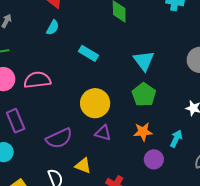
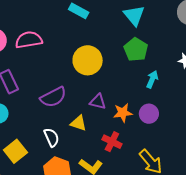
orange star: (143, 132) -> (123, 113), moved
purple triangle: (103, 133) -> (98, 102), moved
cyan arrow: (176, 139) -> (152, 79), moved

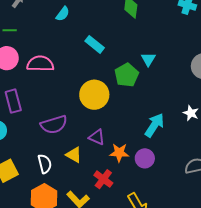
cyan triangle: (134, 16) -> (148, 59), size x0.7
green pentagon: (136, 49) -> (127, 75), moved
cyan arrow: (152, 79) -> (154, 125), size x1.4

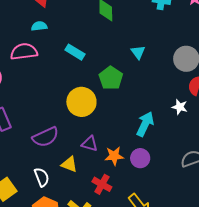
cyan semicircle: (63, 14) -> (39, 26), turned -126
cyan triangle: (148, 59) -> (138, 52), moved
pink semicircle: (40, 64) -> (24, 52), moved

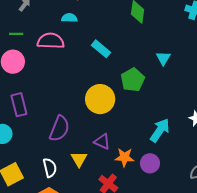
purple semicircle: (45, 137) -> (59, 129), turned -52
yellow triangle: (69, 164) -> (79, 159), turned 30

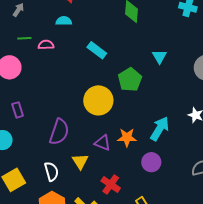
green line: (16, 34) -> (24, 38), moved
pink semicircle: (51, 41) -> (46, 45), size x0.6
purple rectangle: (19, 105) -> (18, 110), size x0.7
orange star: (124, 157) -> (127, 137), moved

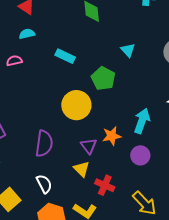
purple triangle: (103, 143) -> (89, 146), turned 42
yellow triangle: (80, 161) -> (82, 169), moved

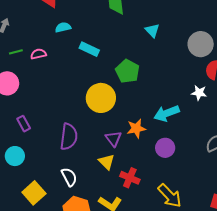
cyan semicircle: (27, 34) -> (63, 27), moved
cyan triangle: (128, 50) -> (152, 30), moved
cyan arrow: (142, 121) -> (167, 113), turned -130

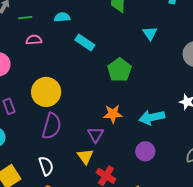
green line: (16, 52) -> (25, 18), moved
yellow circle: (101, 98) -> (46, 92), moved
orange star: (136, 128) -> (113, 114), moved

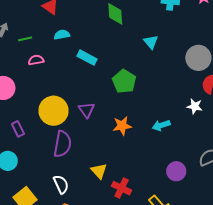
cyan arrow: (152, 117) -> (161, 125), size x0.7
purple triangle: (96, 135) -> (87, 110), moved
purple circle: (145, 151) -> (176, 171), moved

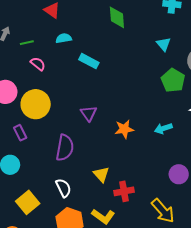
cyan triangle: (151, 42) -> (164, 44), moved
pink semicircle: (36, 60) -> (38, 64), turned 49
green pentagon: (124, 81) -> (173, 80), moved
yellow circle: (54, 111) -> (36, 104), moved
red cross: (122, 188) -> (124, 191), turned -36

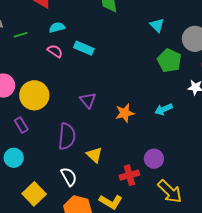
pink semicircle: (38, 64) -> (55, 51), moved
yellow triangle: (101, 174) -> (94, 155), moved
purple circle: (179, 174) -> (154, 159), moved

